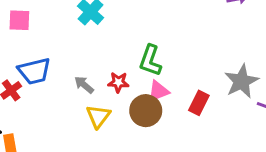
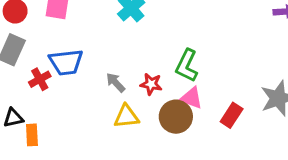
pink triangle: (158, 91) -> (191, 98), turned 35
yellow triangle: (98, 116) -> (126, 117), turned 40

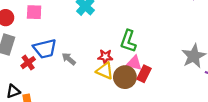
gray arrow: (116, 82) -> (69, 59), moved
red rectangle: (232, 115) -> (144, 74), moved
yellow triangle: (126, 117) -> (105, 71), moved, turned 36

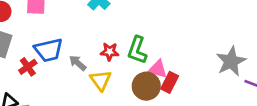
green L-shape: (128, 41) -> (137, 50), moved
red star: (105, 57) -> (110, 52), moved
yellow triangle: (105, 71) -> (101, 80), moved, turned 30

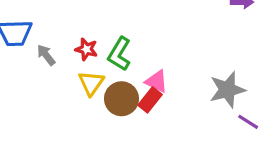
pink triangle: (158, 69) -> (157, 81), moved
yellow triangle: (101, 80) -> (91, 83), moved

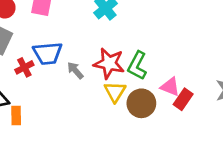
red star: (86, 49) -> (109, 63), size x1.6
red rectangle: (150, 100) -> (183, 99), moved

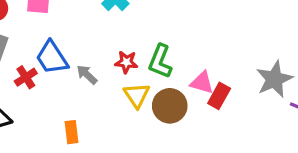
blue trapezoid: (48, 53) -> (52, 58), turned 68
red star: (109, 63) -> (126, 62), size x0.6
orange rectangle: (16, 115) -> (72, 132), moved

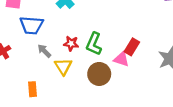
blue trapezoid: (52, 58) -> (32, 25), moved, turned -55
yellow triangle: (137, 95) -> (63, 66), moved
red rectangle: (219, 96) -> (132, 47), moved

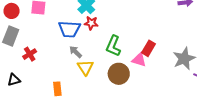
blue trapezoid: (32, 25) -> (69, 29), moved
red star: (71, 43) -> (91, 23), moved
gray arrow: (44, 51) -> (76, 52), moved

